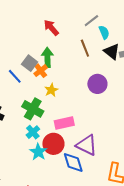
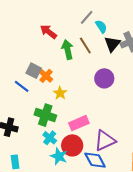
black triangle: (112, 51) -> (112, 44), turned 42
green arrow: (47, 57) -> (67, 50), moved
purple triangle: (87, 145) -> (105, 141), turned -40

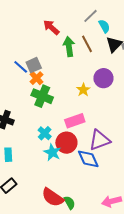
gray square: (34, 71) -> (34, 65), turned 35
orange cross: (46, 76) -> (36, 78), moved
blue line: (22, 86) -> (21, 67), moved
yellow star: (60, 93) -> (83, 90), moved
green cross: (45, 115) -> (42, 96), moved

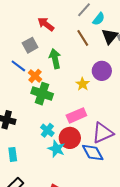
cyan semicircle: (104, 26) -> (99, 19), turned 72
green arrow: (69, 47) -> (55, 59), moved
gray square: (34, 65) -> (30, 45), moved

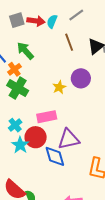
cyan semicircle: (99, 19) -> (52, 21), moved, turned 152
red arrow: (46, 24) -> (36, 21), turned 138
gray square: (30, 45) -> (17, 20), moved
green arrow: (55, 59) -> (25, 51), moved, turned -42

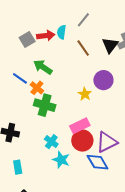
red circle: (36, 137) -> (82, 141), moved

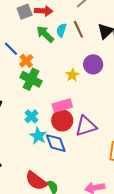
cyan semicircle: (62, 32) -> (61, 30), moved
green arrow: (43, 67) -> (45, 34), moved
blue diamond: (98, 162) -> (56, 143), moved

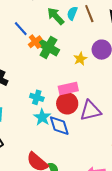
green cross: (31, 79) -> (48, 47), moved
cyan cross: (31, 116) -> (37, 97), turned -32

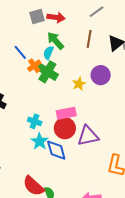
cyan semicircle: (72, 13) -> (48, 53), moved
brown line: (89, 14) -> (89, 39), turned 30

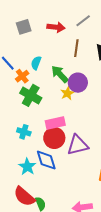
red arrow: (56, 17) -> (56, 27), moved
green arrow: (55, 41) -> (60, 74), moved
green cross: (47, 72) -> (31, 95), moved
purple circle: (101, 75) -> (78, 83), moved
cyan star: (39, 141) -> (27, 167), moved

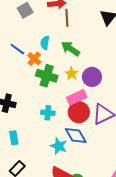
brown line: (76, 48) -> (67, 18), moved
purple circle: (78, 83) -> (92, 77), moved
yellow star: (67, 93) -> (72, 74), moved

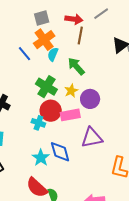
orange cross: (34, 59) -> (44, 40), moved, size x1.5
red circle: (79, 112) -> (51, 111), moved

